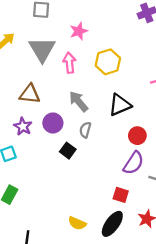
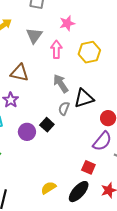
gray triangle: (42, 49) -> (34, 36), size x0.7
black triangle: (120, 105) -> (84, 98), moved
purple circle: (53, 123) -> (27, 132), moved
yellow semicircle: (77, 223) -> (49, 188), turned 119

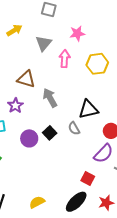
gray arrow: (61, 83) -> (50, 98), moved
gray semicircle: (64, 108) -> (74, 128), moved, turned -56
yellow semicircle: (49, 188) -> (37, 202), moved

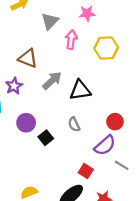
gray arrow: (50, 98) -> (52, 81), turned 72
black triangle: (88, 109) -> (80, 90), moved
gray semicircle: (74, 128) -> (74, 124), moved
black square: (50, 133) -> (46, 138), moved

